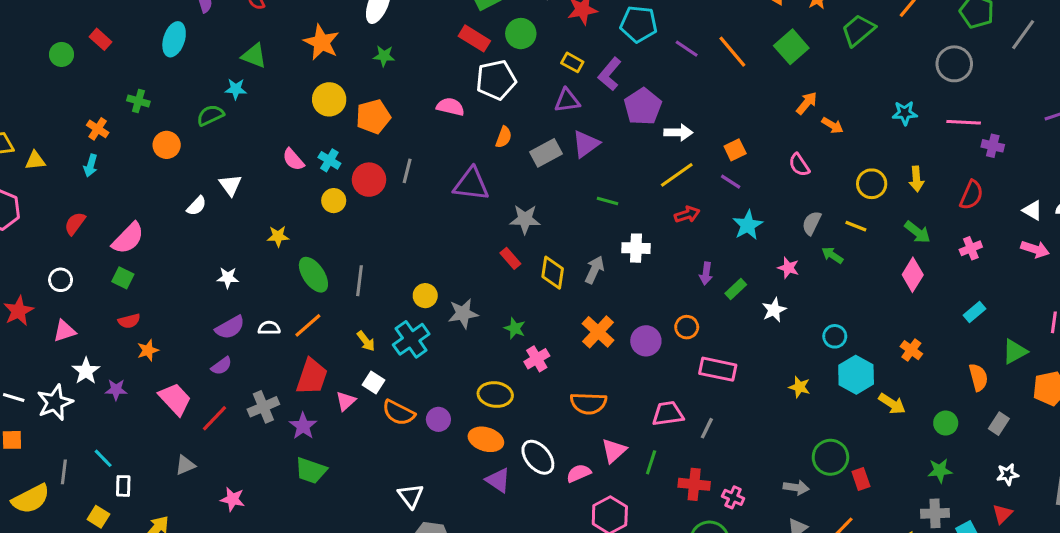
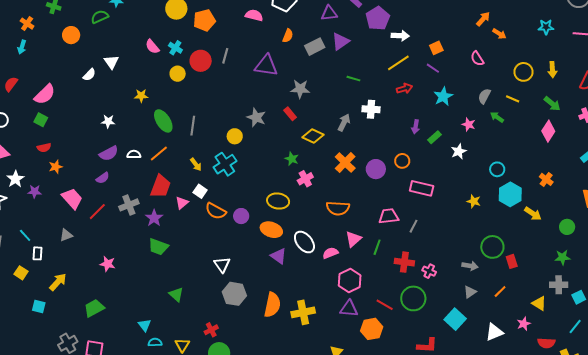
yellow diamond: (553, 273) -> (313, 136), moved, turned -75
gray star: (463, 313) -> (256, 117), moved, turned 30
gray triangle: (185, 465) -> (66, 235), moved

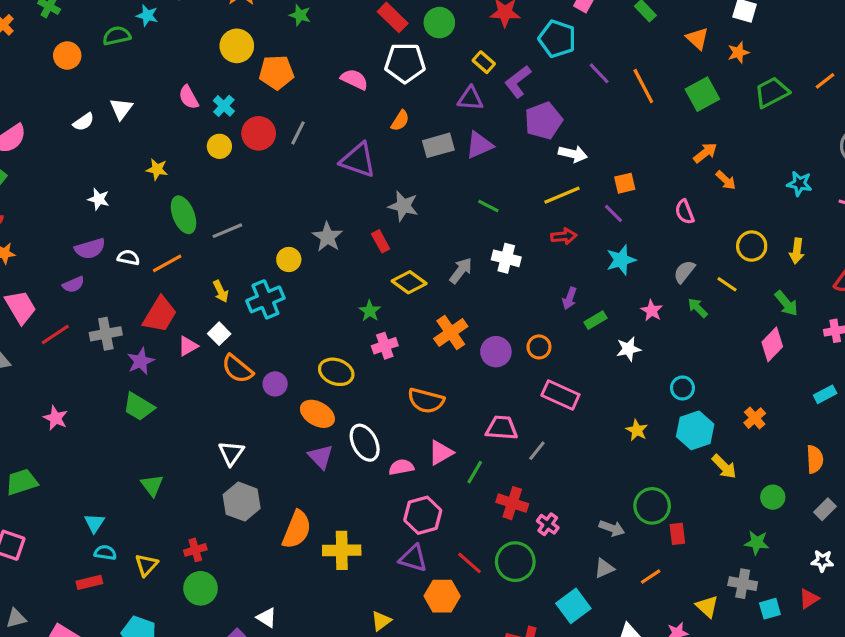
gray line: (193, 126) -> (227, 231), turned 48

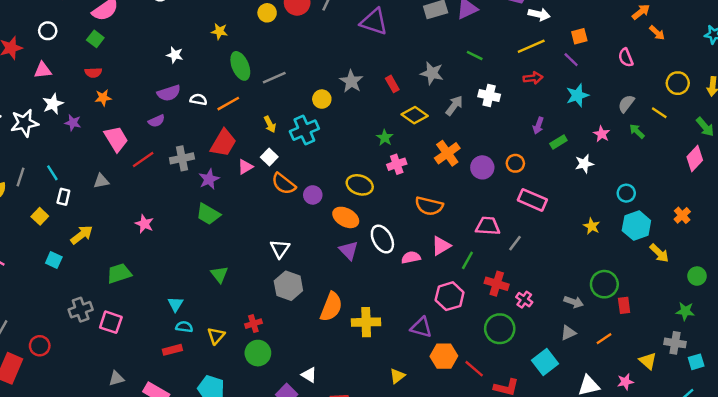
gray star: (403, 206) -> (432, 73), moved
pink hexagon: (423, 515) -> (450, 296), moved
red line: (469, 563) -> (474, 369), moved

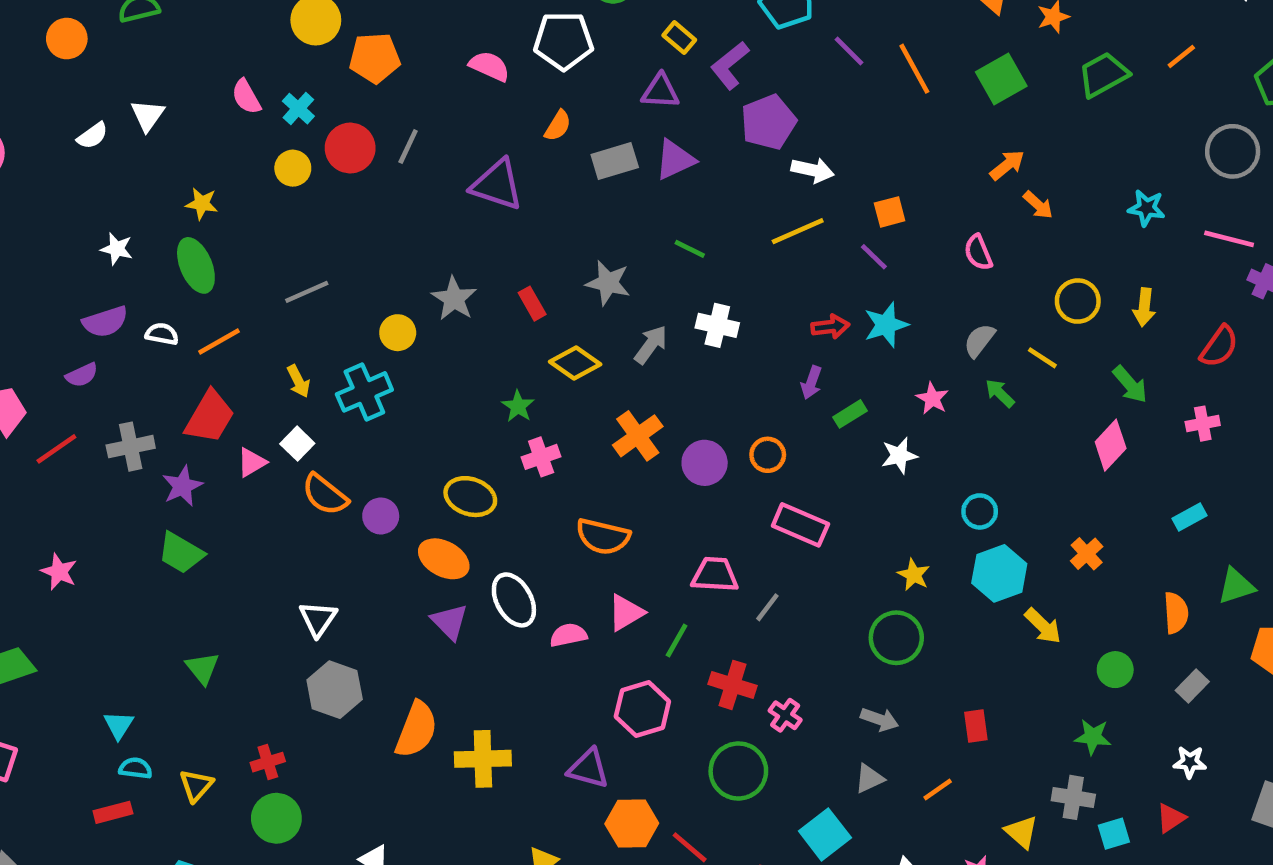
green ellipse: (240, 66) -> (196, 265), moved
red arrow: (533, 78) -> (830, 327), moved
green circle: (604, 284) -> (896, 638), moved

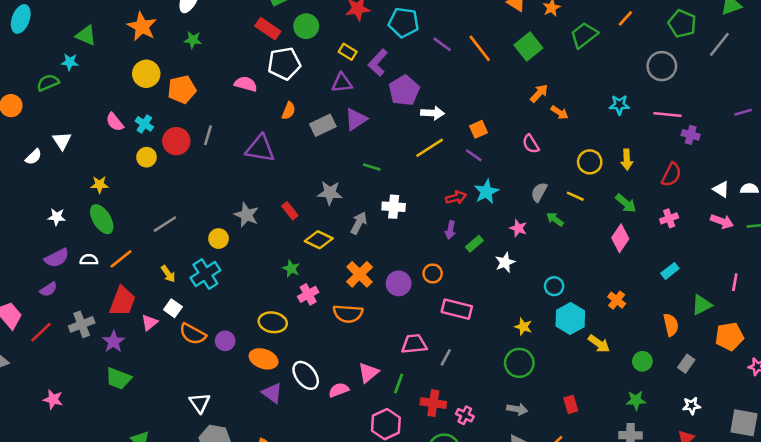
orange semicircle: (603, 537) -> (348, 314), moved

